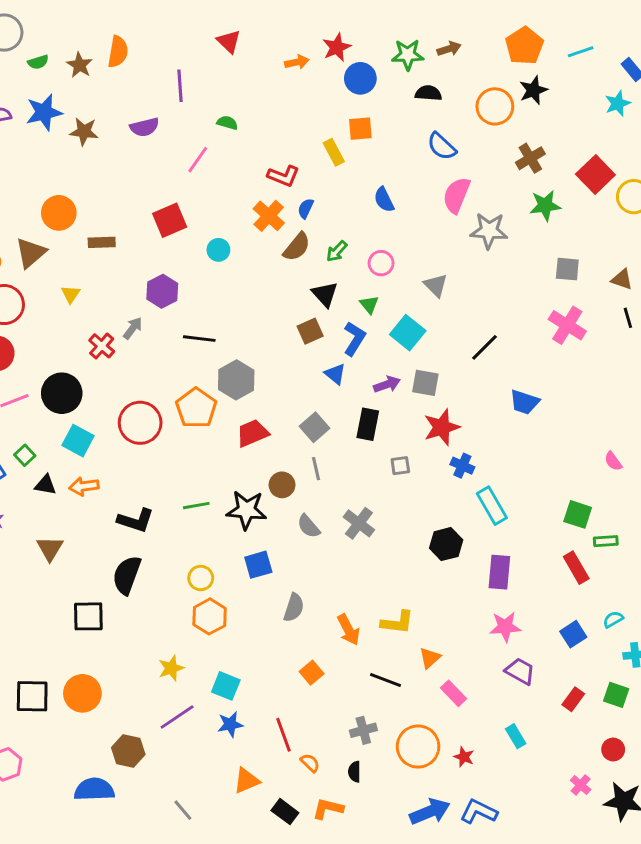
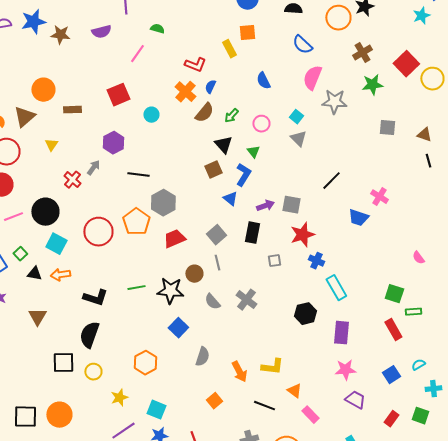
pink cross: (567, 325) -> (379, 197), moved, size x0.7
cyan square: (408, 333) -> (296, 117), moved, size x0.6
blue square: (258, 565) -> (178, 328), turned -30
yellow circle: (201, 578) -> (93, 372), moved
orange triangle: (430, 658) -> (294, 391), turned -42

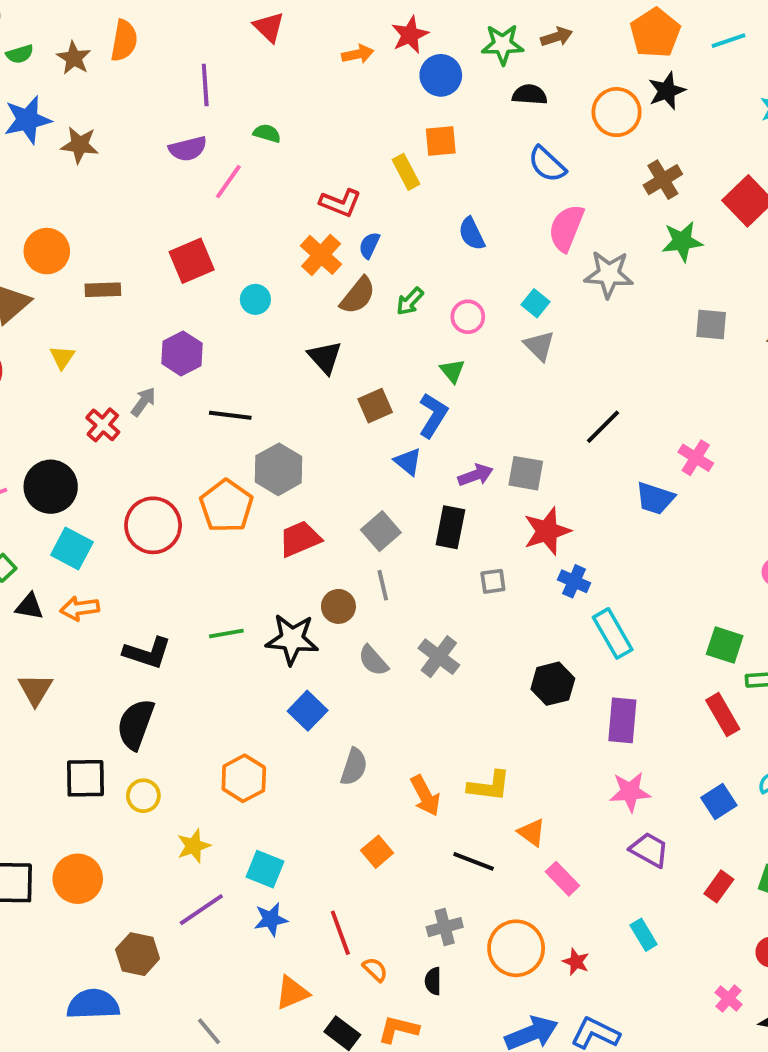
purple semicircle: (101, 32) -> (188, 149), moved
black triangle: (223, 145) -> (325, 357), moved

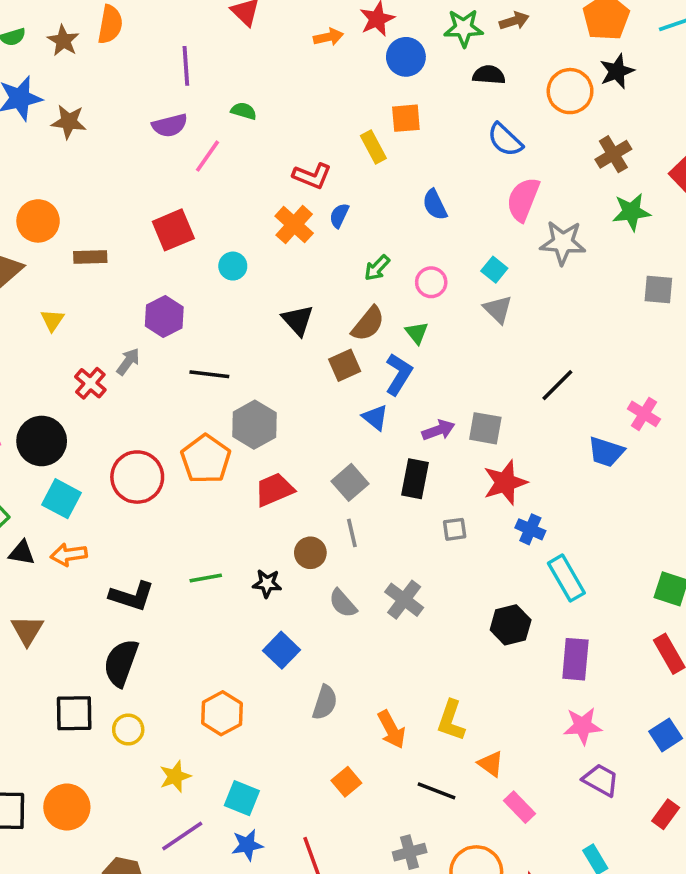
brown semicircle: (358, 296) -> (368, 324), moved
black star: (292, 639) -> (267, 583), size x0.6
yellow L-shape: (489, 786) -> (451, 720), turned 102

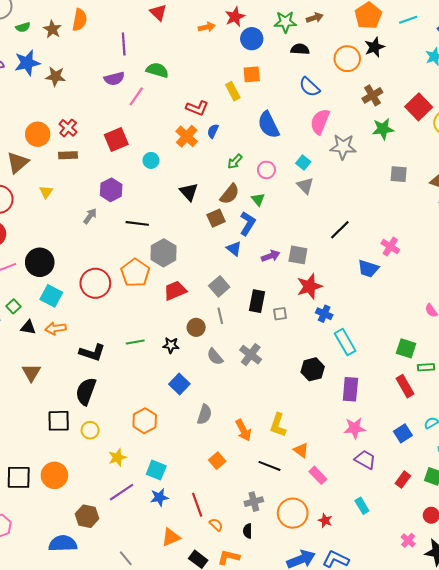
green semicircle: (244, 111) -> (157, 70), size x1.5
blue semicircle: (435, 205) -> (269, 125), size x1.5
red cross: (90, 383) -> (68, 128), moved
black rectangle: (415, 479) -> (257, 301), moved

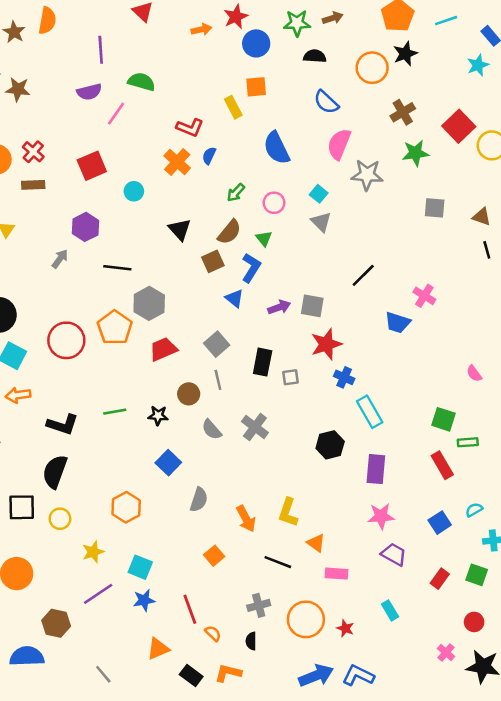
pink rectangle: (318, 475) -> (336, 574), turned -42

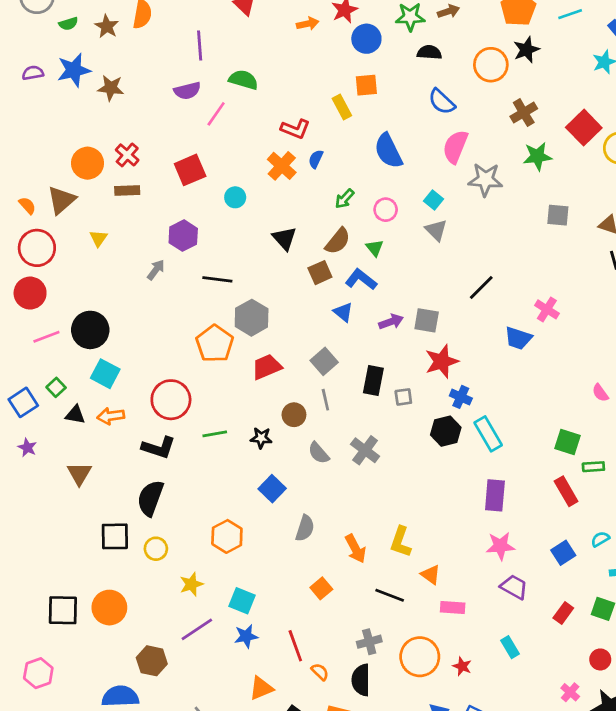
blue L-shape: (251, 268) -> (361, 279), turned -84
red circle: (66, 340) -> (171, 400), moved
black hexagon: (330, 445) -> (446, 431), moved
black semicircle: (251, 641) -> (361, 680), size x1.6

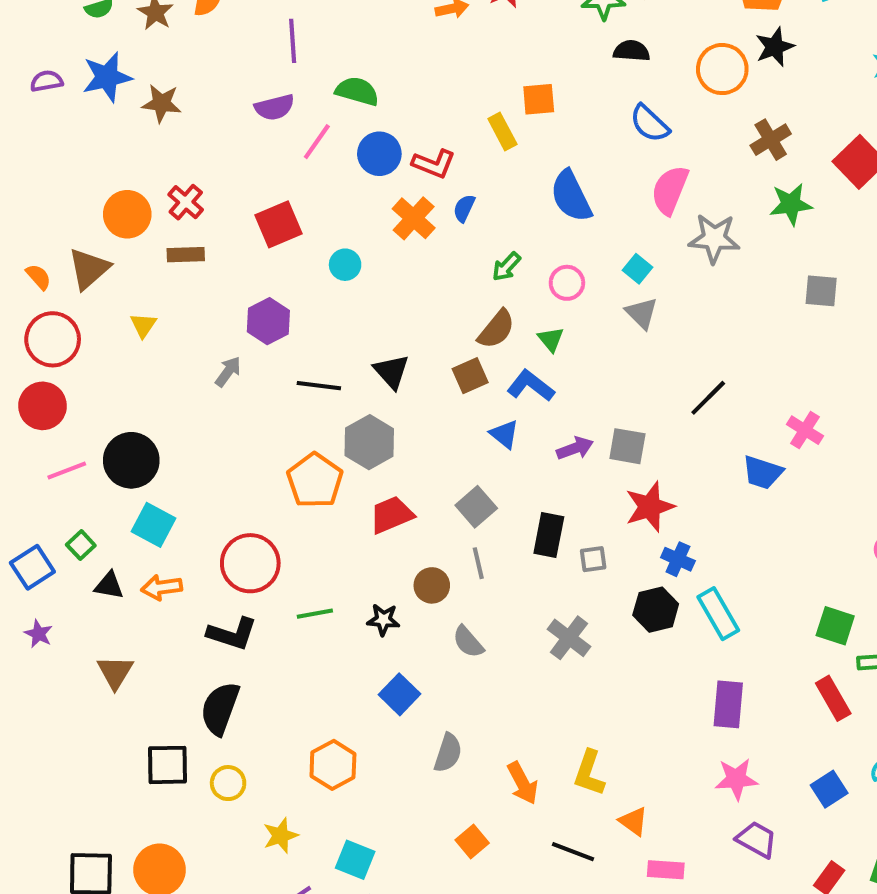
blue circle: (366, 39) -> (379, 154), moved
black triangle: (284, 238) -> (391, 372), moved
gray cross: (365, 450) -> (569, 638), moved

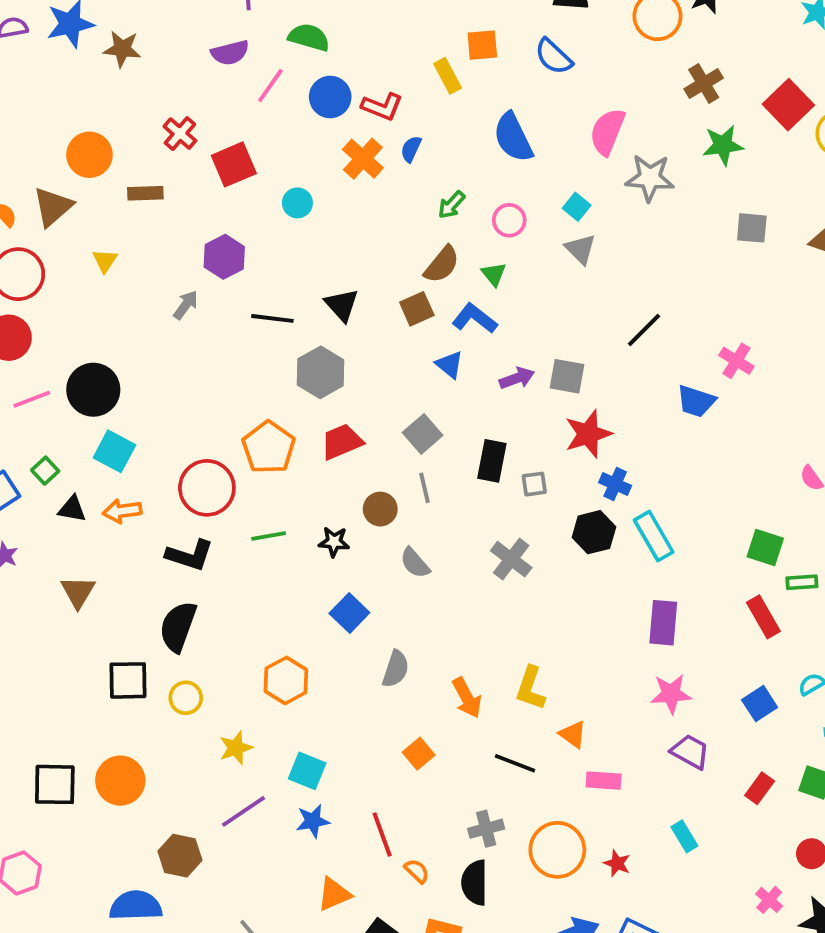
blue semicircle: (650, 123) -> (554, 57), moved
red cross: (186, 202) -> (180, 134), moved
orange pentagon: (315, 481) -> (269, 447), moved

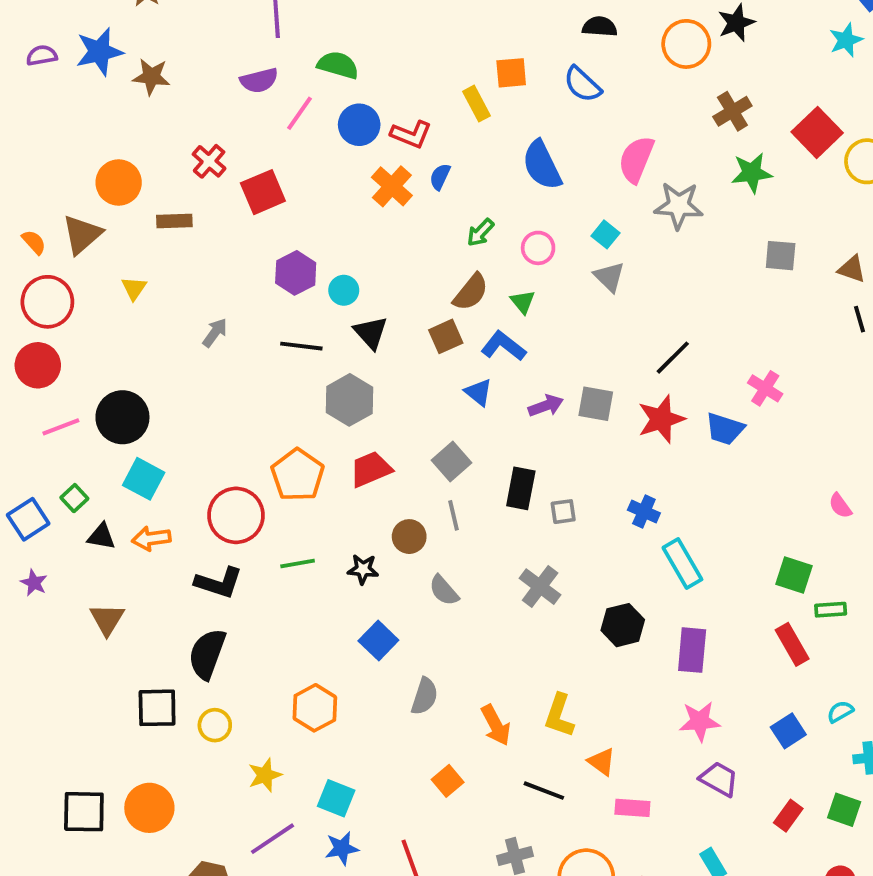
cyan circle: (297, 203) -> (344, 290), moved
purple hexagon: (224, 257) -> (296, 273), moved
red star: (588, 434) -> (661, 419), moved
black hexagon: (594, 532) -> (623, 625), moved

